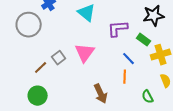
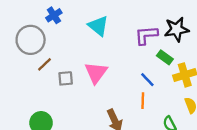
purple L-shape: (118, 29) -> (146, 35), moved
gray square: (59, 58) -> (66, 78), turned 32
brown line: (41, 68) -> (45, 64), moved

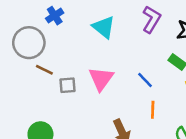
purple L-shape: (146, 35) -> (151, 19), moved, turned 125
brown line: (45, 64) -> (44, 70), turned 70
blue line: (147, 80) -> (145, 80), moved

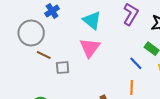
pink triangle: (101, 79) -> (90, 48), moved
blue line: (145, 80) -> (136, 63), moved

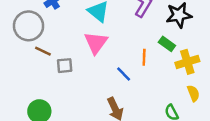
blue line: (136, 63) -> (124, 74), moved
orange line: (132, 87) -> (144, 57), moved

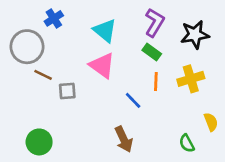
pink triangle: (96, 43) -> (102, 65), turned -30
green rectangle: (167, 44) -> (152, 52), moved
yellow cross: (187, 62) -> (191, 79), moved

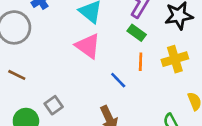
brown line: (43, 75) -> (17, 75), moved
gray square: (67, 91) -> (54, 105), moved, turned -30

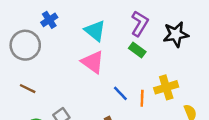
yellow cross: (175, 59) -> (166, 87), moved
orange line: (141, 62) -> (142, 98), moved

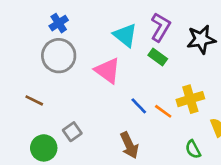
cyan triangle: (95, 31) -> (125, 35), moved
gray circle: (25, 45) -> (59, 56), moved
orange line: (142, 98) -> (163, 111), turned -56

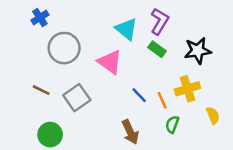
blue cross: (59, 23) -> (40, 18), moved
black star: (201, 39) -> (198, 51), moved
orange line: (163, 111) -> (162, 100), turned 30
gray square: (72, 132) -> (77, 98), moved, size x1.5
green semicircle: (193, 149) -> (172, 124), moved, turned 48

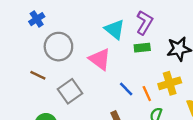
green rectangle: (157, 49) -> (142, 48), turned -42
brown line: (41, 90) -> (38, 75), moved

